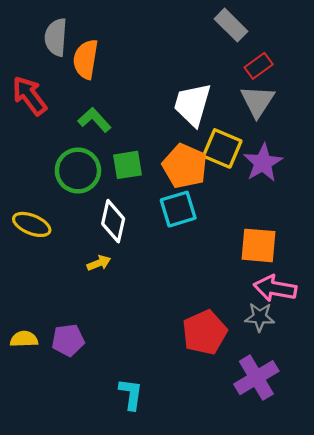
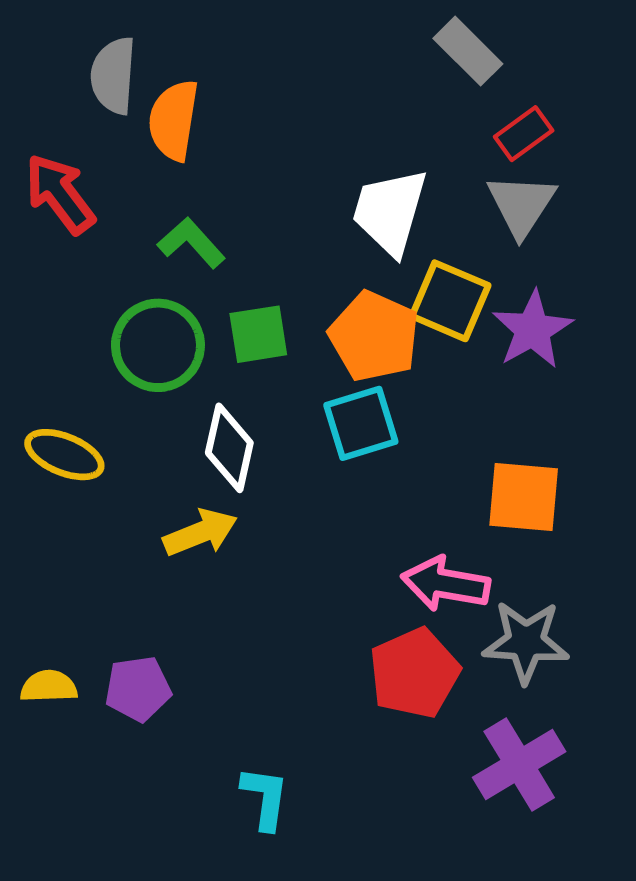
yellow arrow: (99, 263) -> (200, 533), size x1.5
pink arrow: (275, 288) -> (446, 584), moved
gray star: (260, 317) -> (526, 642), size x1.4

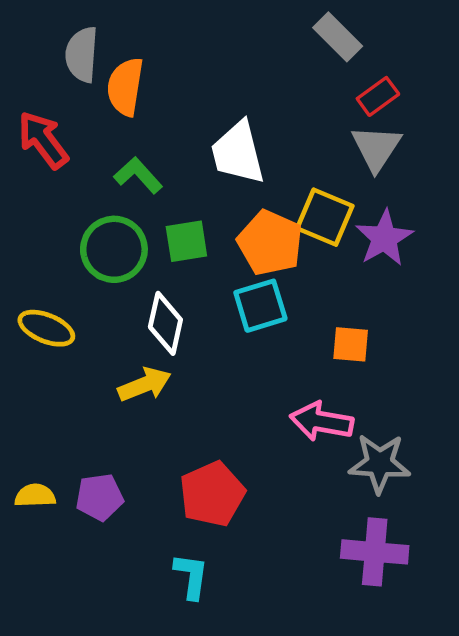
white trapezoid: (390, 212) -> (238, 153), moved, turned -30
orange square: (524, 497) -> (351, 344), moved, size x0.7
red pentagon: (414, 673) -> (212, 494), moved
purple cross: (519, 764) -> (375, 552), turned 36

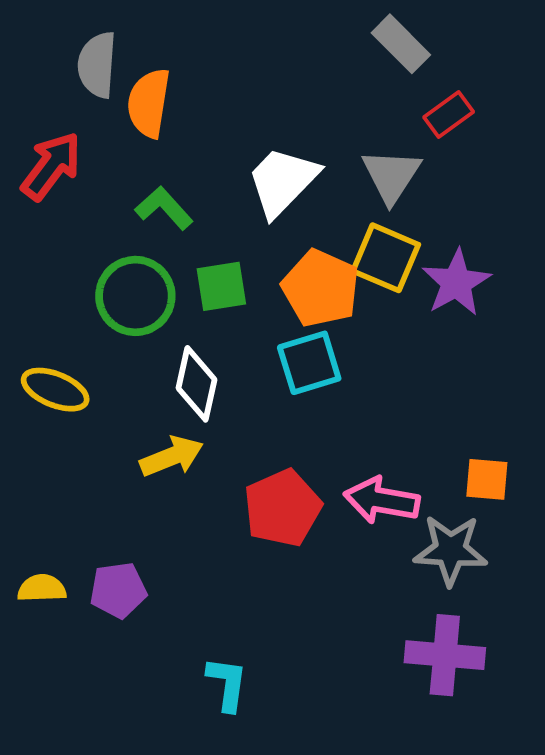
red arrow: (43, 140) -> (51, 166), turned 74
gray triangle: (376, 148) -> (391, 176), moved
white trapezoid: (238, 153) -> (282, 181), turned 58
orange square: (351, 344) -> (487, 479), moved
red pentagon: (212, 494) -> (282, 508), moved

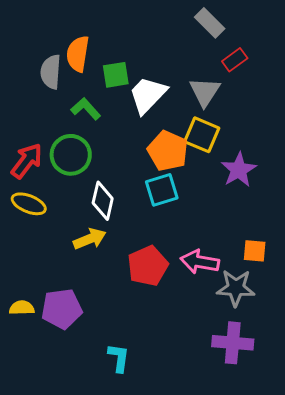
gray semicircle: (97, 65) -> (51, 72), moved
red arrow: (51, 166) -> (27, 161), moved
purple star: (456, 283) -> (239, 170), moved
green square: (221, 286) -> (116, 75), moved
purple pentagon: (118, 590) -> (62, 309), size x1.4

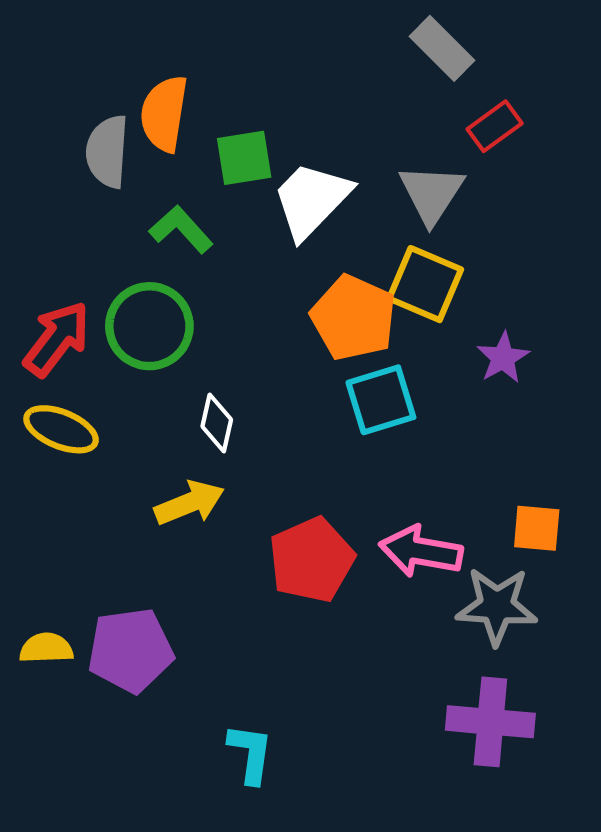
purple star: (239, 170) -> (503, 358), size x0.7
cyan square: (162, 190) -> (381, 400), moved
white diamond: (103, 201) -> (217, 423), size x0.7

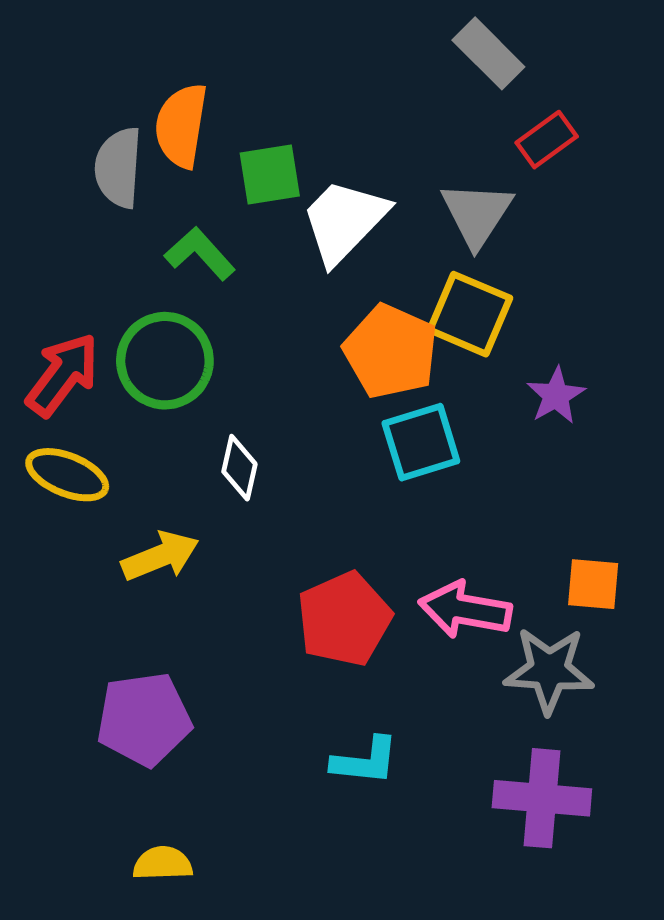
yellow arrow: (189, 503) -> (160, 556), moved
yellow semicircle: (46, 648) -> (163, 863), moved
cyan L-shape: (250, 753) -> (365, 761), moved, turned 88

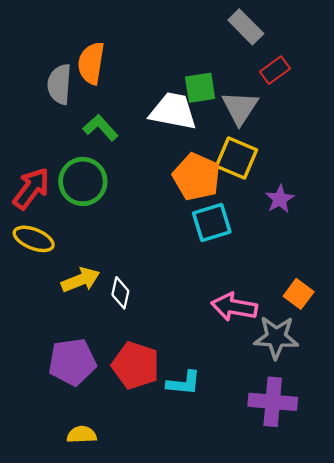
green square: (270, 174) -> (200, 88), moved
white trapezoid: (344, 221) -> (173, 111), turned 57
white diamond: (239, 468) -> (120, 293), moved
orange square: (593, 584) -> (299, 294), turned 32
red pentagon: (344, 619) -> (136, 365), moved, turned -30

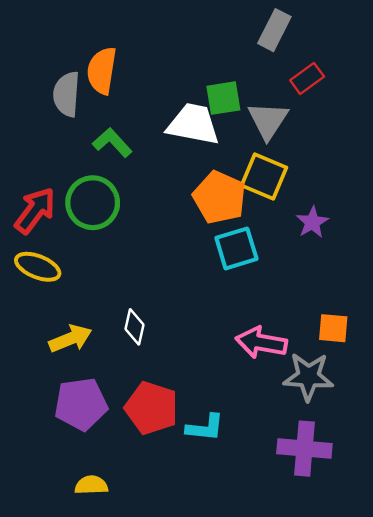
gray rectangle: (246, 27) -> (274, 30), turned 72
yellow arrow: (81, 280) -> (70, 339), moved
orange square: (299, 294) -> (333, 328), turned -32

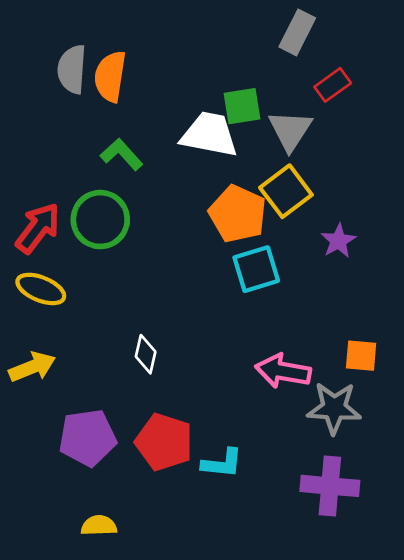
gray semicircle: (66, 94) -> (72, 69), moved
yellow square: (264, 177) -> (286, 191), turned 30
yellow arrow: (70, 339) -> (32, 367), moved

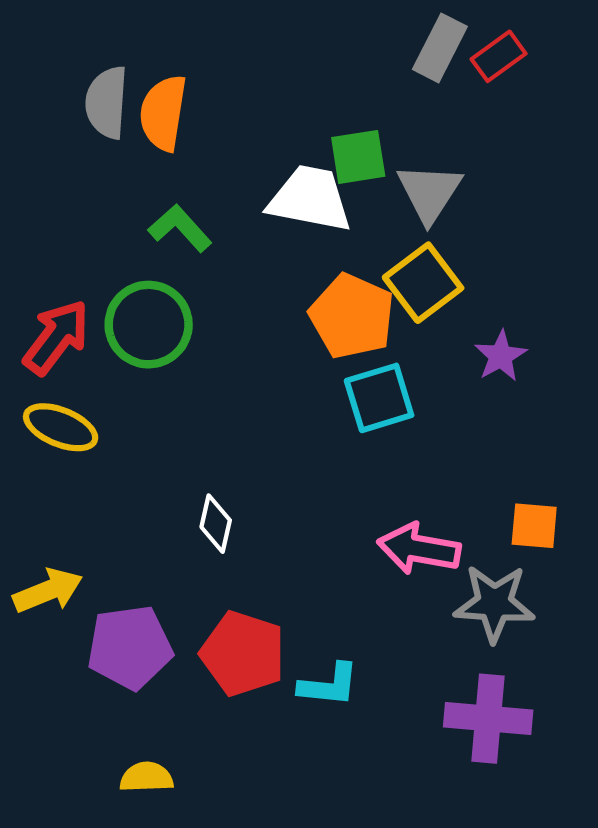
red rectangle: (333, 85) -> (499, 56), moved
yellow arrow: (32, 367) -> (48, 591), moved

